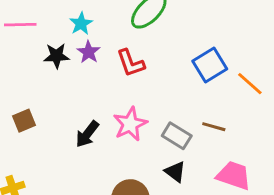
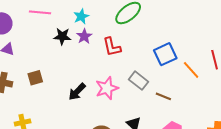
gray rectangle: (177, 136) -> (139, 81), moved

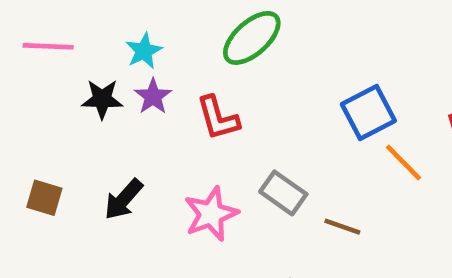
blue square: (165, 54) -> (368, 113), moved
brown square: (35, 78) -> (44, 198), turned 35
black arrow: (77, 92) -> (124, 199), moved

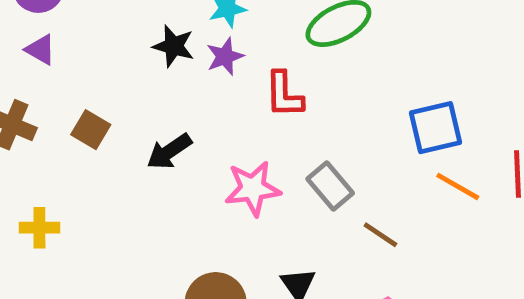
orange line: (403, 163) -> (458, 186), turned -30

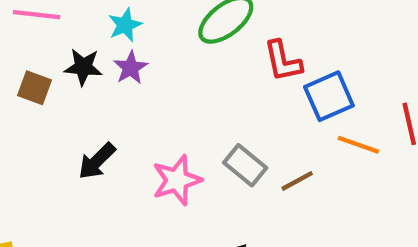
red L-shape: (284, 95) -> (283, 61), moved
brown square: (91, 130) -> (35, 88), moved
brown line: (380, 235) -> (297, 181), moved, turned -52

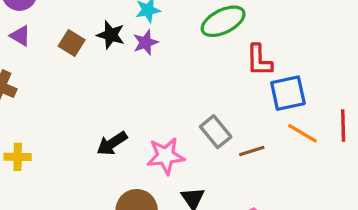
black arrow: (97, 161) -> (112, 143), moved
pink star: (177, 180) -> (166, 156), moved

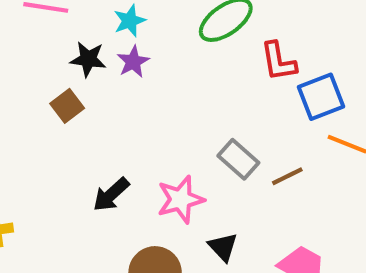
brown square: (72, 43) -> (67, 106), moved, turned 30

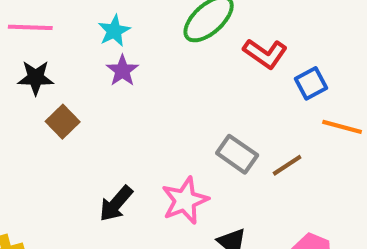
black star: (88, 59) -> (36, 78), moved
red L-shape: (278, 61) -> (265, 54), turned -39
blue square: (321, 97) -> (311, 83), size x0.7

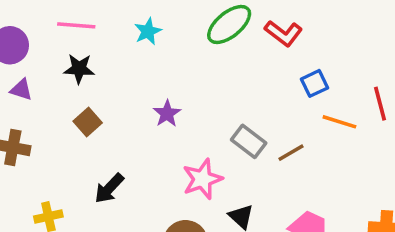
red L-shape: (265, 54) -> (284, 33), moved
purple star: (122, 71) -> (167, 114), moved
brown square: (63, 122) -> (88, 122), moved
black arrow: (116, 204) -> (109, 188), moved

